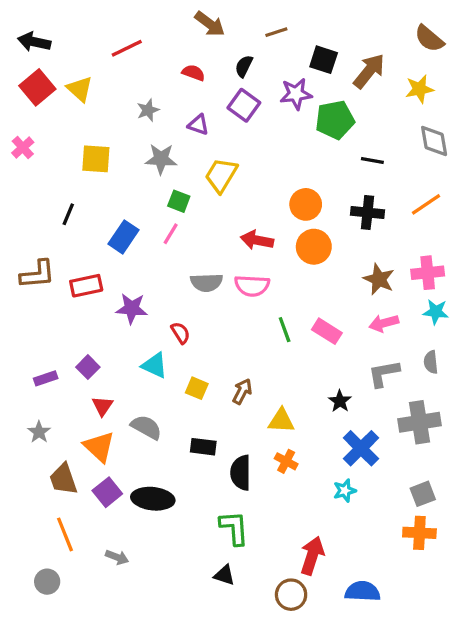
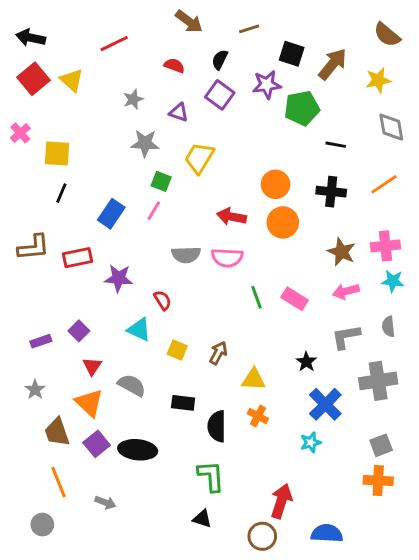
yellow square: (96, 159) -> (57, 154), moved

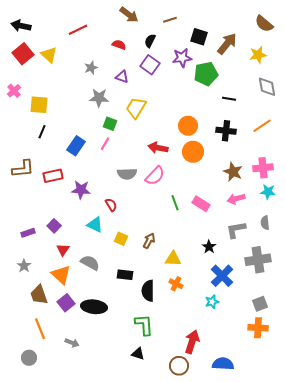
pink semicircle: (227, 258) -> (155, 176), turned -50

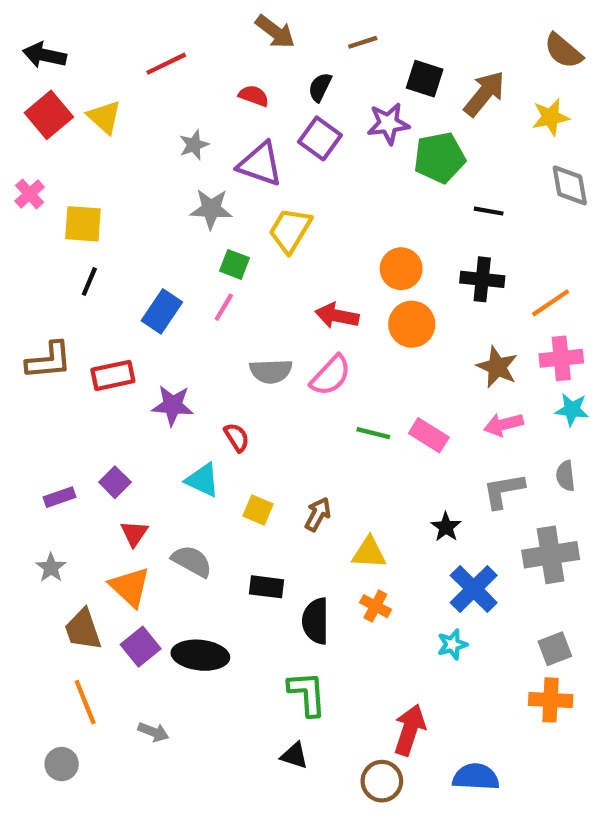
purple triangle: (122, 77) -> (260, 164), size x1.6
orange line: (262, 126) -> (551, 303), moved
green line: (175, 203) -> (373, 433), turned -56

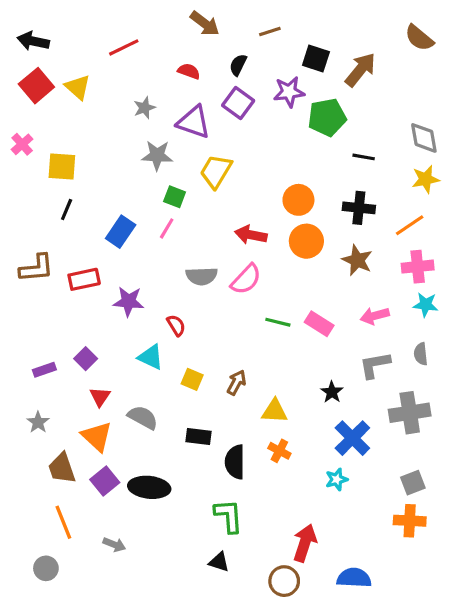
yellow star: (551, 117) -> (426, 179), moved
brown star: (497, 367) -> (357, 260), moved

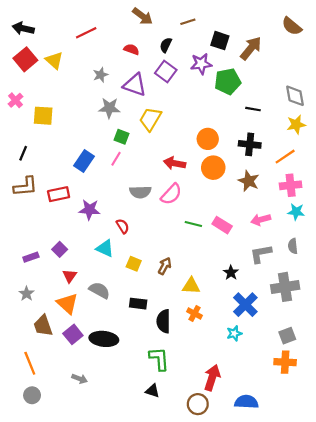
black line: (67, 209) -> (23, 153), moved
orange line: (63, 522) -> (30, 363), moved

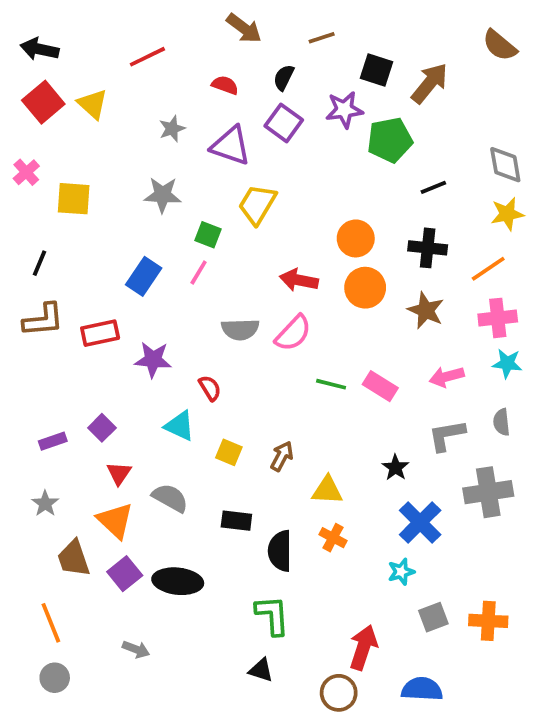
gray star: (109, 108) -> (163, 195), moved
black line: (253, 109) -> (433, 187), turned -32
gray square: (287, 336) -> (433, 617), moved

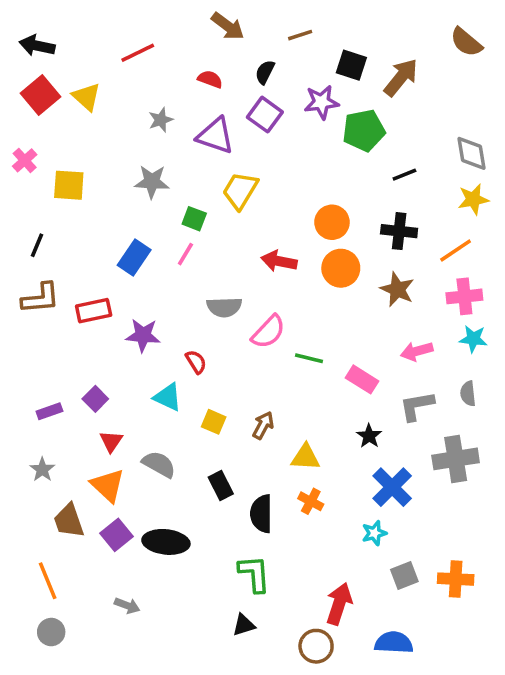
pink semicircle: (293, 333) -> (268, 332), moved
pink rectangle: (380, 386) -> (362, 379), moved
black rectangle: (236, 521) -> (221, 485), turned 56
black triangle: (261, 670) -> (244, 625), turned -35

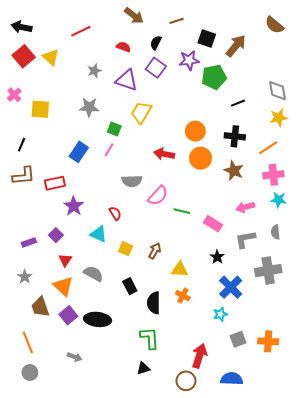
purple star: (143, 335) -> (74, 206), moved, turned 30

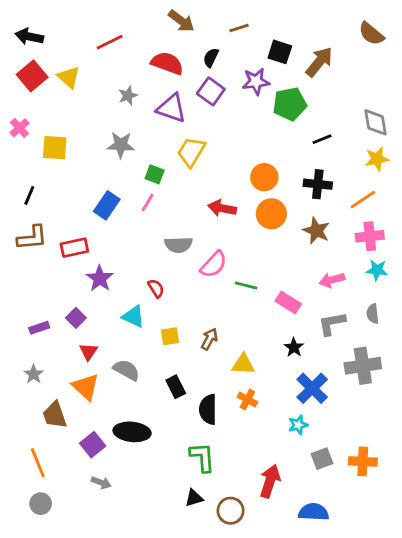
red semicircle: (124, 47) -> (167, 63), size x1.6
yellow square: (126, 249) -> (170, 336), turned -32
purple square: (68, 315) -> (93, 445), moved
brown circle: (186, 381) -> (231, 511), moved

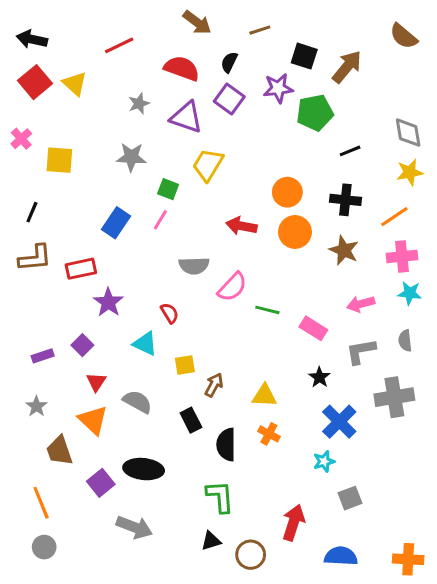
brown arrow: (209, 339) -> (214, 385), moved
orange cross: (363, 461) -> (408, 559), moved
gray arrow: (101, 483) -> (134, 527), moved, size x1.6

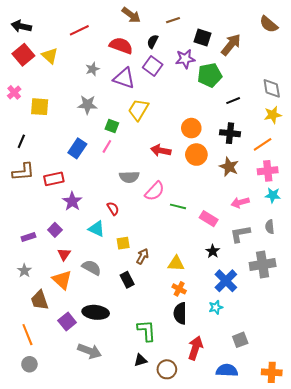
black semicircle: (226, 445) -> (180, 313), moved
gray square: (350, 498) -> (240, 340), moved

